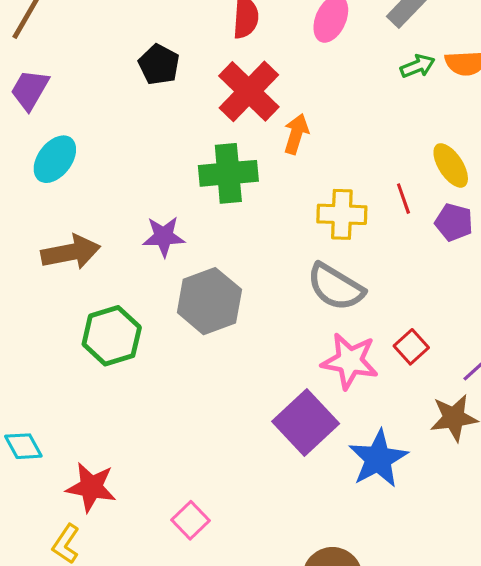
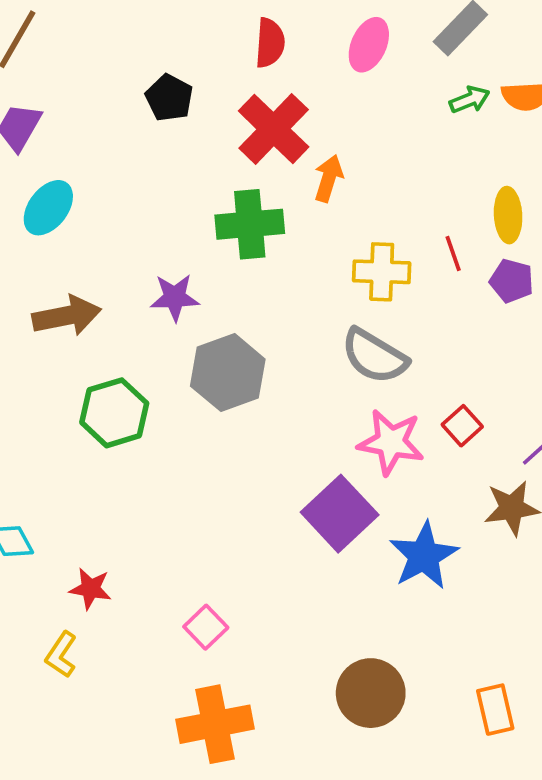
yellow ellipse: (451, 165) -> (508, 215), turned 30
red star: (91, 487) -> (90, 589), size x0.7

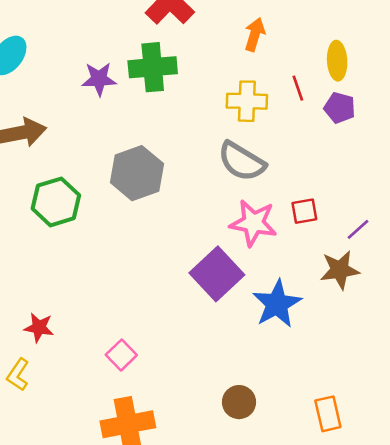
orange arrow: (329, 178) -> (255, 35), moved
purple star: (175, 297) -> (99, 79), moved
red square: (462, 426) -> (304, 211), turned 32
brown circle: (371, 693) -> (239, 402), size x0.7

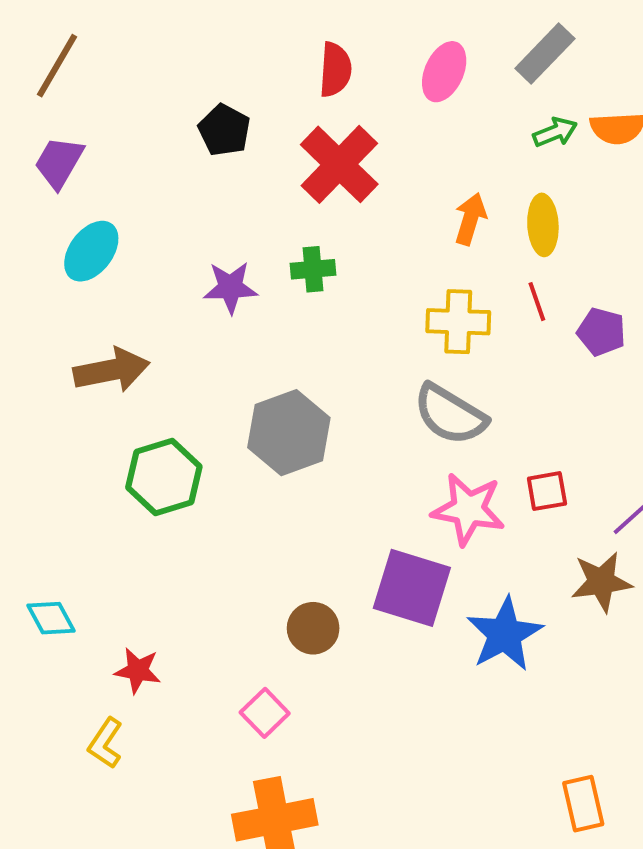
yellow ellipse: (337, 61) -> (543, 225), moved
green cross: (153, 67) -> (313, 269), size x0.6
purple square: (217, 274) -> (412, 588), turned -30
brown circle: (239, 402) -> (313, 628), moved

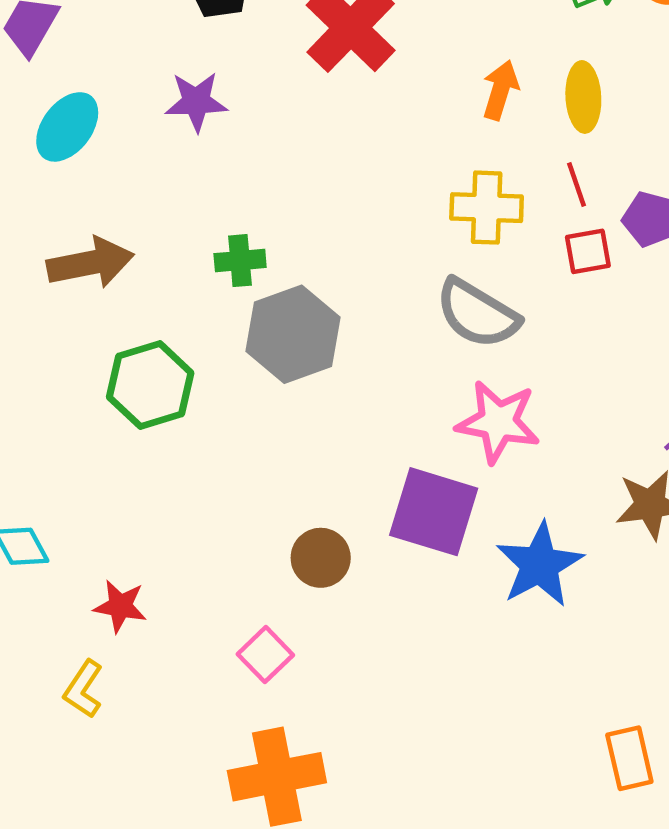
green cross: (313, 269) -> (240, 261), moved
purple star: (230, 287) -> (196, 102), moved
red square: (547, 491) -> (588, 251), moved

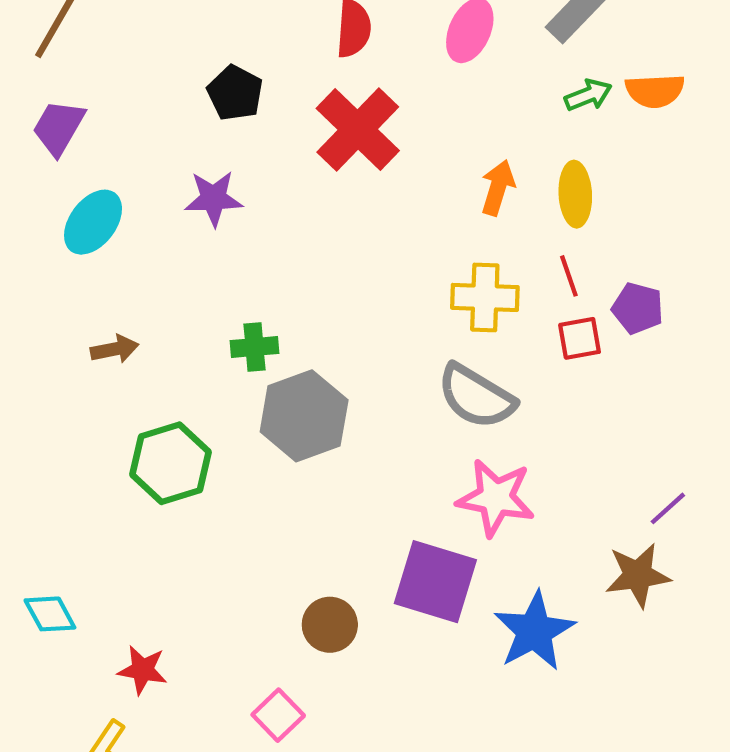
brown arrow: (90, 263) -> (115, 349), size x0.6

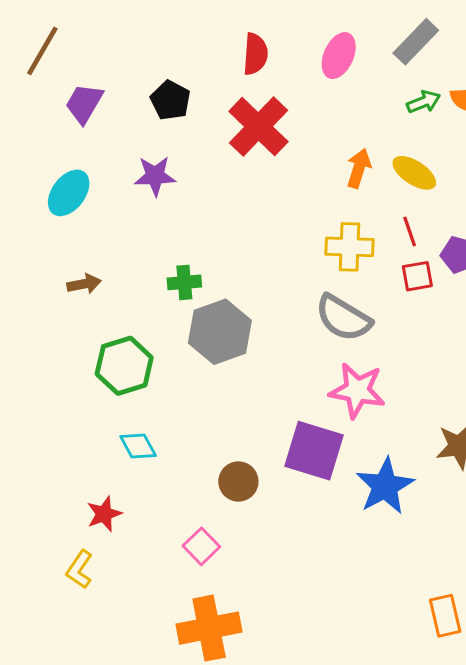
purple trapezoid: (59, 127) -> (84, 103), moved
yellow ellipse: (575, 194) -> (414, 173), turned -54
cyan diamond: (50, 614) -> (138, 446), moved
red star: (143, 670) -> (104, 514), turned -30

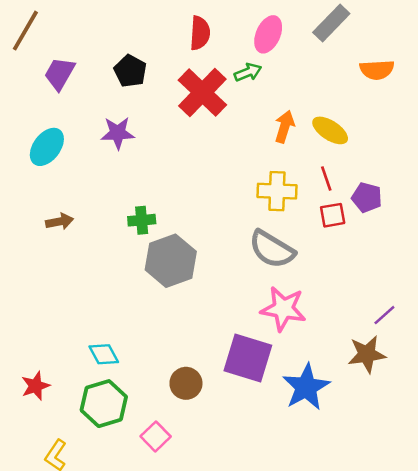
green arrow: (424, 102) -> (248, 72), moved
green hexagon: (124, 366) -> (104, 404), moved
red star: (104, 514) -> (35, 386), moved

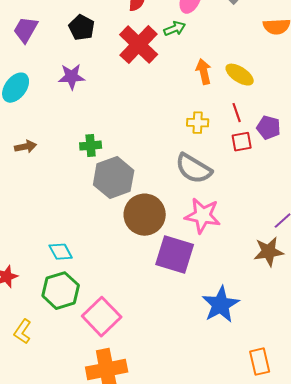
orange arrow: (285, 127) -> (204, 72), turned -30
yellow cross: (277, 191) -> (198, 123), size x0.7
brown circle: (186, 383) -> (145, 215), moved, size x1.6
blue star: (306, 387) -> (221, 305), moved
pink square: (156, 436) -> (102, 317), size x1.6

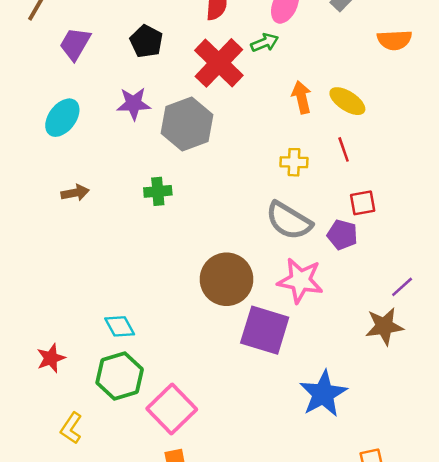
purple pentagon: (269, 128) -> (342, 235), moved
red square: (242, 142) -> (363, 203), moved
gray hexagon: (114, 178) -> (187, 124), moved

